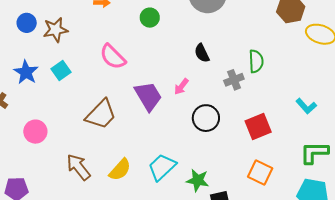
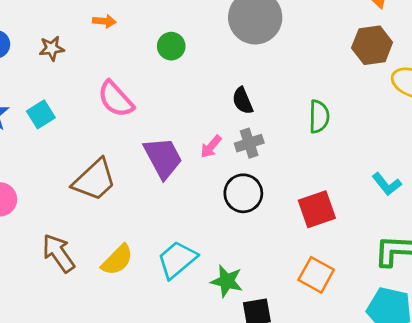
brown star: (56, 30) -> (52, 48), moved, size x0.7
gray cross: (234, 80) -> (249, 143), moved

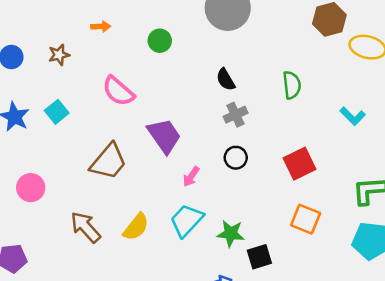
pink arrow: (211, 147) -> (191, 177), moved
cyan L-shape: (387, 184) -> (353, 116), moved
black circle: (243, 193) -> (236, 158), size x0.7

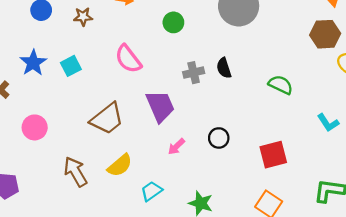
green semicircle: (292, 85) -> (281, 85), turned -70
gray cross: (236, 115) -> (194, 73), moved
cyan trapezoid: (187, 220) -> (151, 191), moved, size x0.7
yellow semicircle: (136, 227) -> (120, 165), moved

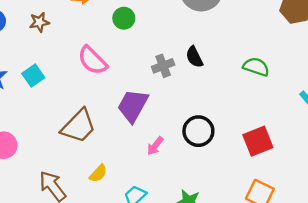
green circle: (173, 22) -> (124, 18), moved
purple trapezoid: (160, 106) -> (133, 106), turned -120
black circle: (219, 138) -> (198, 131), size x1.4
yellow semicircle: (120, 165) -> (98, 173), size x0.7

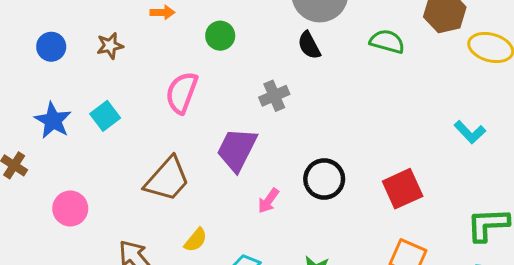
black semicircle: (194, 57) -> (309, 45), moved
pink semicircle: (93, 60) -> (182, 93), turned 68
green semicircle: (256, 67) -> (387, 41), moved

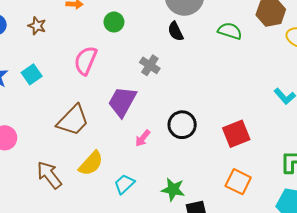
brown star: (110, 46) -> (37, 26), turned 30
gray cross: (274, 96) -> (150, 65), turned -36
yellow semicircle: (196, 240) -> (91, 163), size x1.5

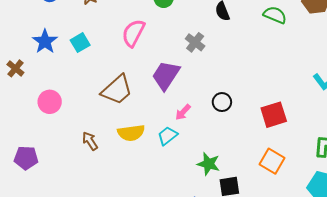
black circle: (182, 125) -> (222, 102), size x0.7
yellow semicircle: (91, 163) -> (131, 133), turned 36
brown arrow: (49, 175) -> (90, 141), size x0.7
cyan trapezoid: (124, 184) -> (167, 136), moved

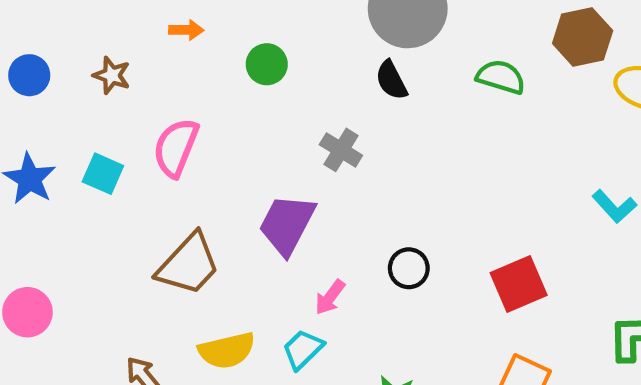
pink semicircle: (133, 33) -> (176, 148), moved
cyan square: (80, 43) -> (103, 174), turned -30
pink circle: (50, 102) -> (27, 312), moved

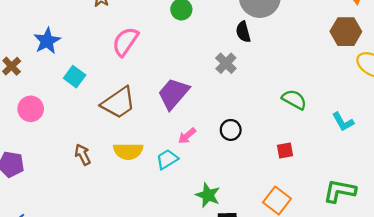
green semicircle: (501, 77) -> (294, 100), moved
gray cross: (341, 150) -> (226, 63), moved
cyan square: (103, 174) -> (75, 77), moved
red square: (519, 284) -> (285, 151), size x0.6

